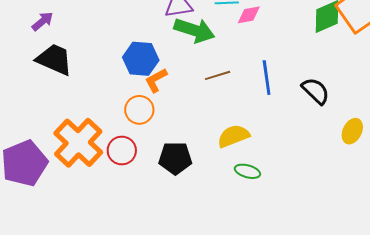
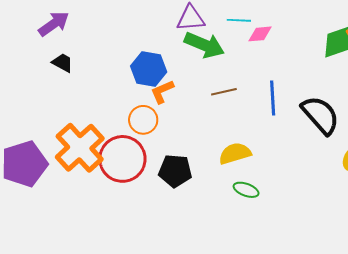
purple arrow: (43, 21) -> (54, 24), size x1.4
black trapezoid: (54, 59) -> (63, 63), size x0.6
black semicircle: (316, 91) -> (320, 115), size x1.4
red circle: (122, 151) -> (122, 159), size x1.6

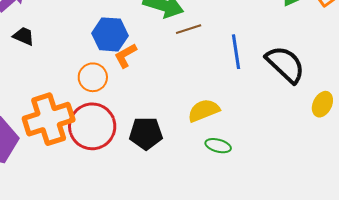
brown line: (224, 92) -> (189, 29), moved
orange circle: (143, 120) -> (93, 77), moved
orange cross: (80, 148) -> (49, 119), turned 30

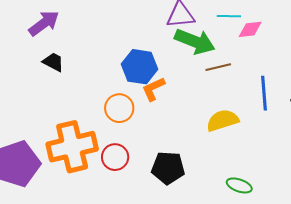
yellow semicircle: (204, 110) -> (223, 120), moved
red circle: (92, 126) -> (115, 157), size x0.6

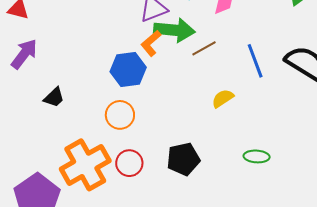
black trapezoid: (53, 62) -> (54, 97), moved, turned 125
orange L-shape: (153, 89) -> (151, 43), moved
yellow semicircle: (223, 120) -> (223, 98), size x0.7

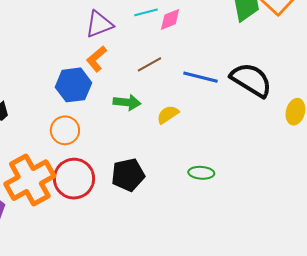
green arrow: (174, 30) -> (127, 102), moved, size x0.7
blue line: (255, 61) -> (200, 77), turned -56
red circle: (129, 163) -> (74, 179), size x1.5

